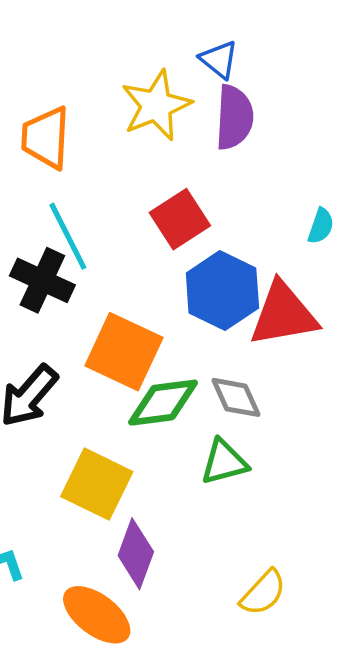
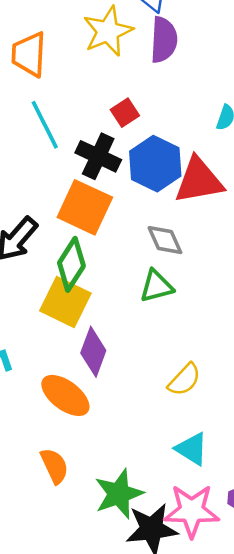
red square: (180, 219) -> (125, 113), size x0.7
black cross: (42, 280) -> (98, 156), moved
green diamond: (163, 403) -> (71, 264), moved, turned -50

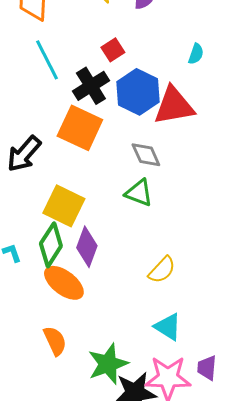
black cross: (98, 156) -> (91, 86), turned 33
green diamond: (71, 264) -> (51, 245), moved
green triangle: (156, 286) -> (139, 193), turned 36

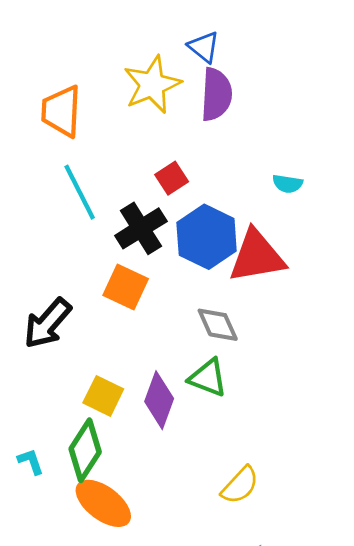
cyan semicircle: (196, 54) -> (288, 184), turned 80
orange square: (80, 128) -> (126, 287), size x0.7
yellow square: (64, 206) -> (103, 396), size x0.7
purple diamond: (87, 247) -> (159, 400), moved

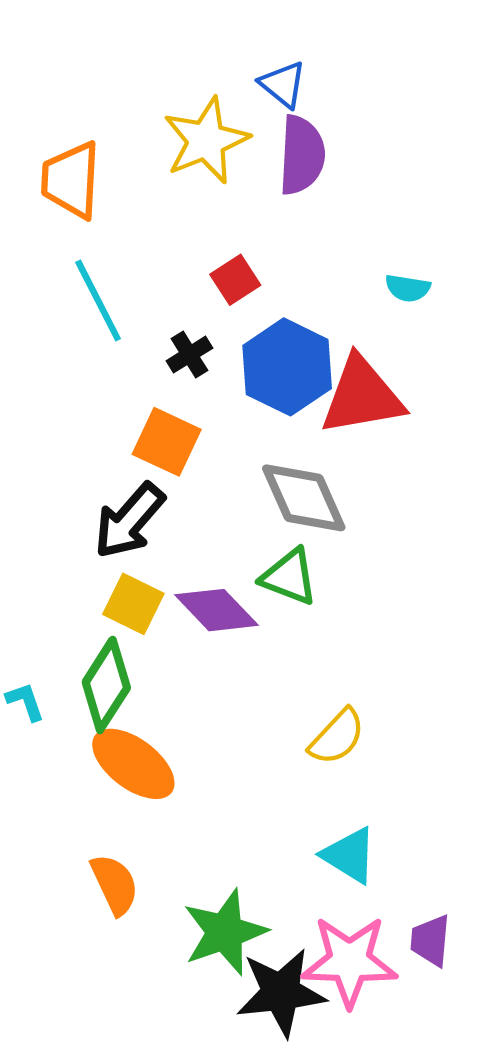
black cross: (141, 228) -> (189, 355), size x0.6
black arrow: (47, 323) -> (129, 521), moved
gray diamond: (218, 325) -> (304, 498), size x1.4
purple diamond: (159, 400) -> (216, 610), turned -64

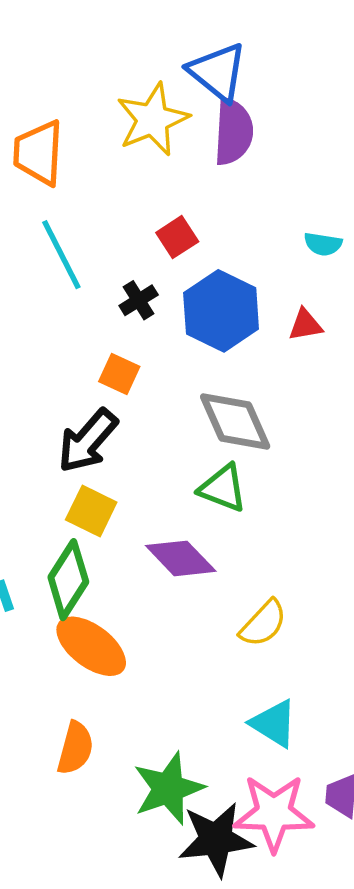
blue triangle: (283, 84) -> (218, 72), size x1.5
red triangle: (362, 396) -> (305, 325), moved, size x0.5
orange square: (167, 442) -> (119, 374), size x0.7
purple diamond: (216, 610) -> (181, 558), moved
orange semicircle: (115, 884) -> (75, 748), turned 40

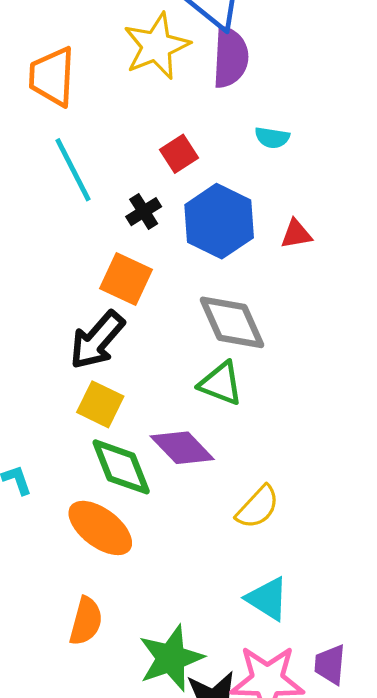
cyan semicircle: (323, 244) -> (272, 138), moved
orange square: (119, 374) -> (126, 279), size x1.4
green diamond: (68, 580) -> (121, 467), moved, turned -54

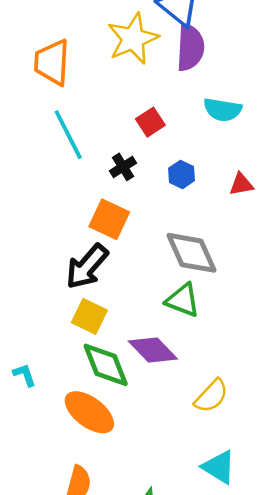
cyan semicircle: (272, 138) -> (223, 110), size x1.4
blue hexagon: (219, 221) -> (182, 174), size x0.5

